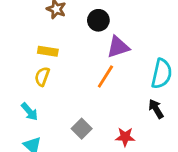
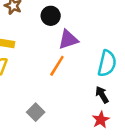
red star: (125, 137) -> (101, 120), moved, turned -30

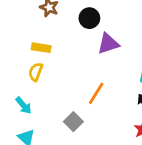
orange line: (57, 66) -> (96, 93), moved

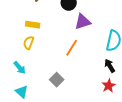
orange line: (96, 93) -> (72, 48), moved

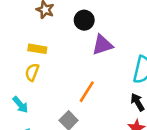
orange line: (72, 48) -> (87, 92), moved

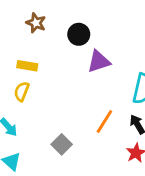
orange line: (87, 92) -> (104, 121), moved

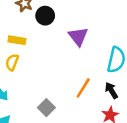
black circle: (79, 34) -> (45, 16), moved
purple triangle: (99, 61) -> (78, 36), turned -50

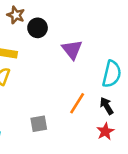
gray square: (46, 108) -> (39, 124), turned 35

